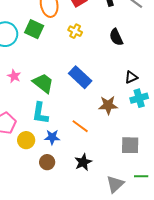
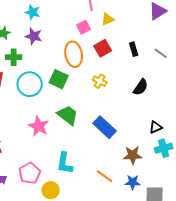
black semicircle: (116, 37) -> (141, 87), turned -120
pink star: (14, 76) -> (39, 126), size x1.5
green trapezoid: (43, 83) -> (68, 115), moved
blue star: (52, 137) -> (133, 182), moved

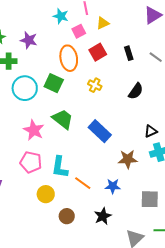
cyan star: (33, 12) -> (61, 16), moved
pink pentagon: (30, 173) -> (31, 162), moved, turned -30
orange line: (105, 176) -> (83, 183), moved
blue star: (133, 182) -> (113, 186), moved

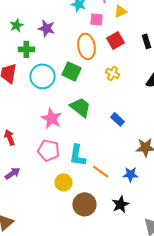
pink square: (79, 31) -> (96, 19), turned 32
blue rectangle: (100, 131) -> (117, 119), size x0.6
brown circle: (67, 216) -> (84, 204), size x1.5

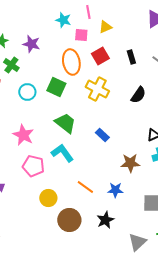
green cross: (26, 49) -> (11, 65), turned 35
yellow cross: (112, 73) -> (97, 89), size x1.6
cyan circle: (42, 76) -> (27, 92), size x0.7
pink star: (51, 118) -> (23, 135), moved
cyan L-shape: (77, 155) -> (62, 153), moved, turned 135

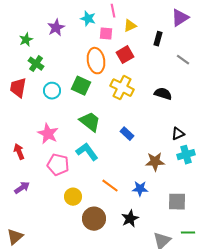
purple star: (31, 44) -> (56, 28), moved, turned 30
black rectangle: (131, 57) -> (158, 39), moved, turned 32
black semicircle: (138, 95) -> (163, 94), turned -108

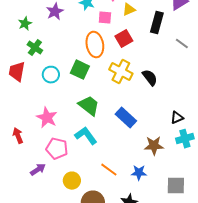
black rectangle: (158, 39) -> (157, 23), size x1.5
black semicircle: (163, 94) -> (150, 78), moved, turned 36
blue rectangle: (127, 134) -> (126, 118), size x1.5
purple arrow: (22, 188) -> (38, 170), moved

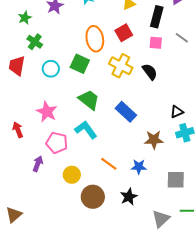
pink square: (105, 18) -> (156, 43), moved
purple arrow: (38, 170) -> (38, 164), turned -35

